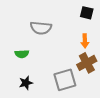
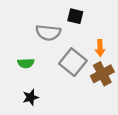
black square: (87, 13) -> (75, 16), moved
gray square: (65, 80) -> (73, 62), moved, turned -35

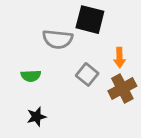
black square: (75, 16) -> (90, 20), size x1.5
gray square: (73, 62) -> (87, 74), size x0.7

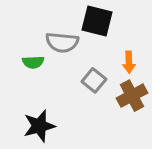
green semicircle: (31, 76) -> (33, 62), moved
black star: (36, 117) -> (39, 126), size x1.5

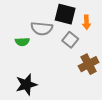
orange arrow: (129, 62) -> (87, 22), moved
gray square: (94, 80) -> (70, 40), moved

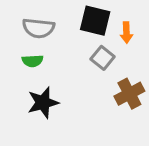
gray semicircle: (42, 28) -> (38, 28), moved
black star: (26, 85) -> (43, 103), moved

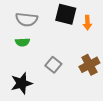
gray square: (103, 58) -> (53, 65), moved
black star: (43, 103) -> (21, 83), moved

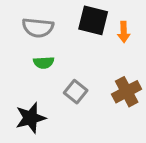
green semicircle: (22, 42) -> (44, 63), moved

